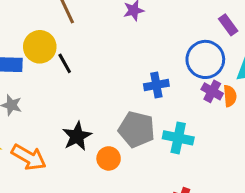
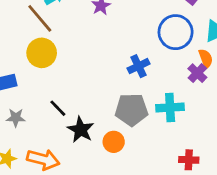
yellow circle: (40, 47) -> (42, 53), moved
black line: (65, 63) -> (58, 108), moved
purple cross: (212, 91) -> (197, 73), moved, turned 30

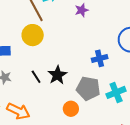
cyan cross: (170, 107) -> (116, 92), turned -30
black star: (81, 130) -> (57, 75), moved

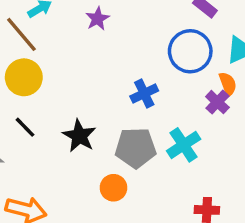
black line: (36, 77) -> (25, 127), moved

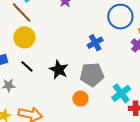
cyan cross: (184, 145) -> (121, 93), moved

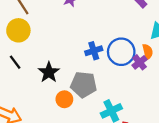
blue circle: (120, 17) -> (121, 52), moved
orange circle: (80, 99) -> (64, 99), moved

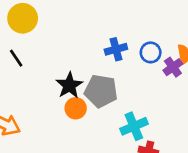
blue circle: (121, 52) -> (151, 52), size x0.6
black star: (49, 72) -> (69, 85), moved

